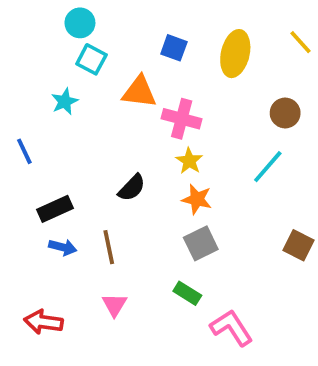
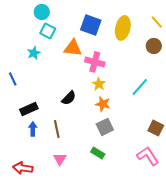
blue square: (174, 48) -> (91, 25), size x1.5
brown circle: (285, 113) -> (154, 46), moved
blue arrow: (63, 247) -> (33, 129), turned -104
pink L-shape: (231, 328) -> (148, 156), moved

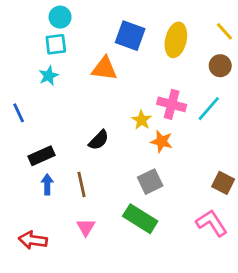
cyan square: (48, 31) -> (56, 44), moved, turned -35
pink cross: (95, 62) -> (172, 104), moved
cyan line: (140, 87) -> (209, 109), moved
orange star: (103, 104) -> (162, 141), moved
green rectangle: (98, 153) -> (140, 219), size x1.6

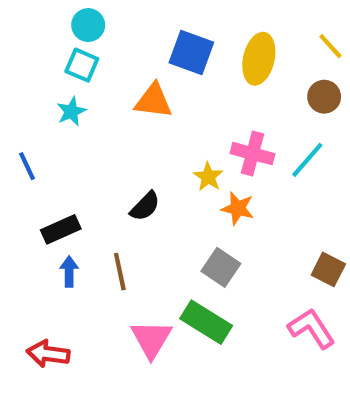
cyan square: (56, 44) -> (82, 65), turned 30
gray square: (150, 182) -> (221, 267), turned -30
pink triangle: (86, 227) -> (151, 339), moved, size x1.5

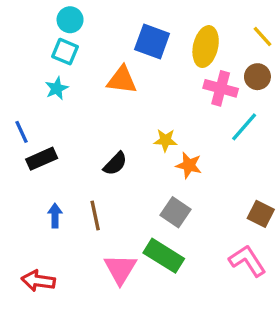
pink cross: (252, 154) -> (221, 88), moved
yellow star: (208, 177) -> (165, 140), turned -30
black rectangle: (61, 229) -> (42, 159), moved

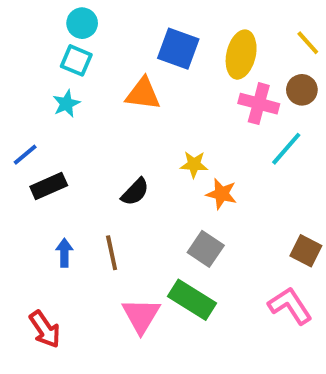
blue line: (21, 132) -> (25, 155), turned 75
red arrow: (38, 281) -> (45, 329), turned -132

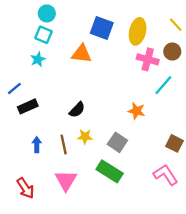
yellow star: (194, 164) -> (85, 137), moved
orange star: (221, 194) -> (136, 111), moved
pink triangle: (141, 316) -> (66, 180), moved

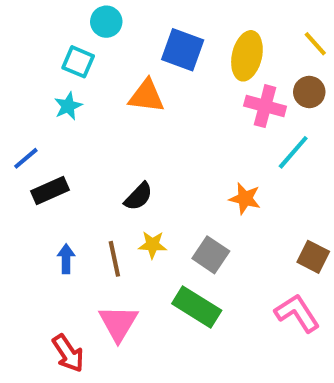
cyan circle: (47, 13) -> (106, 22), moved
red arrow: (26, 188) -> (68, 353), moved

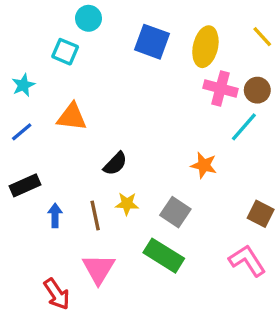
brown circle: (309, 92) -> (257, 90), moved
orange triangle: (146, 96) -> (72, 117), moved
cyan star: (68, 106) -> (23, 85), moved
black rectangle: (50, 190) -> (25, 185), moved

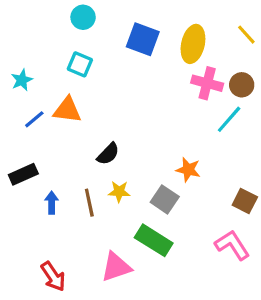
cyan square: (65, 52) -> (80, 64), moved
blue line: (22, 132) -> (34, 119), moved
orange star: (204, 165) -> (188, 170), moved
pink triangle: (99, 269) -> (116, 267), moved, turned 40

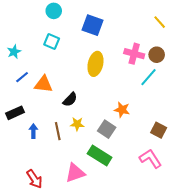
yellow ellipse: (193, 44) -> (95, 64), moved
orange triangle: (67, 110) -> (44, 84), moved

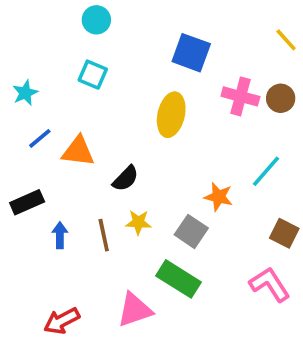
blue square: (92, 25) -> (191, 53), moved
cyan line: (148, 77) -> (266, 171), moved
red arrow: (34, 179) -> (62, 321), turned 96

